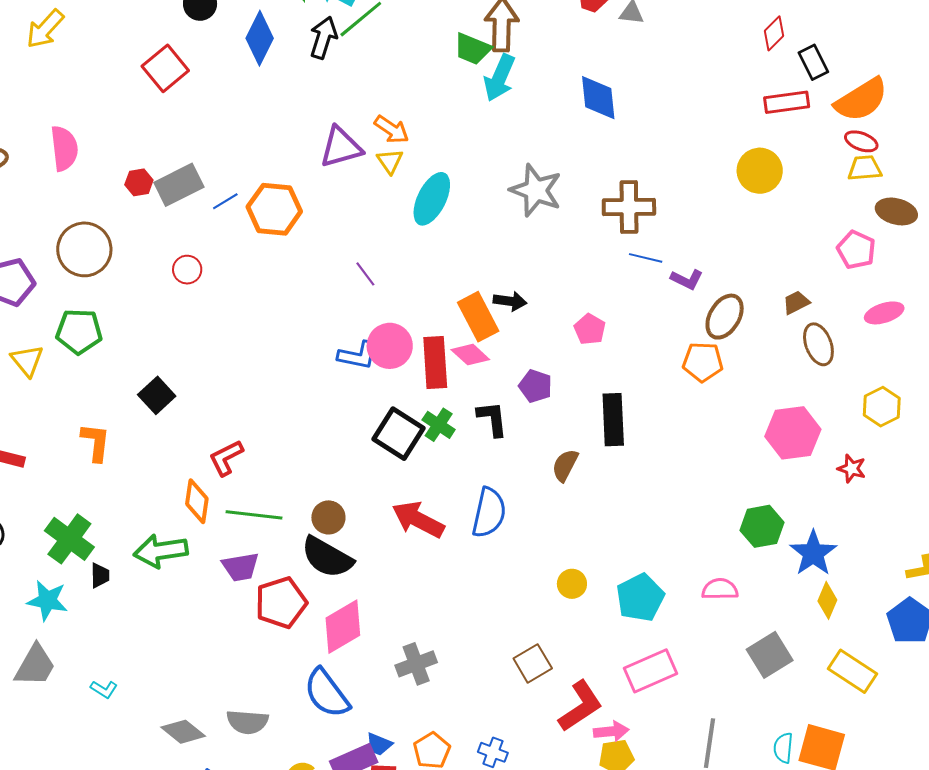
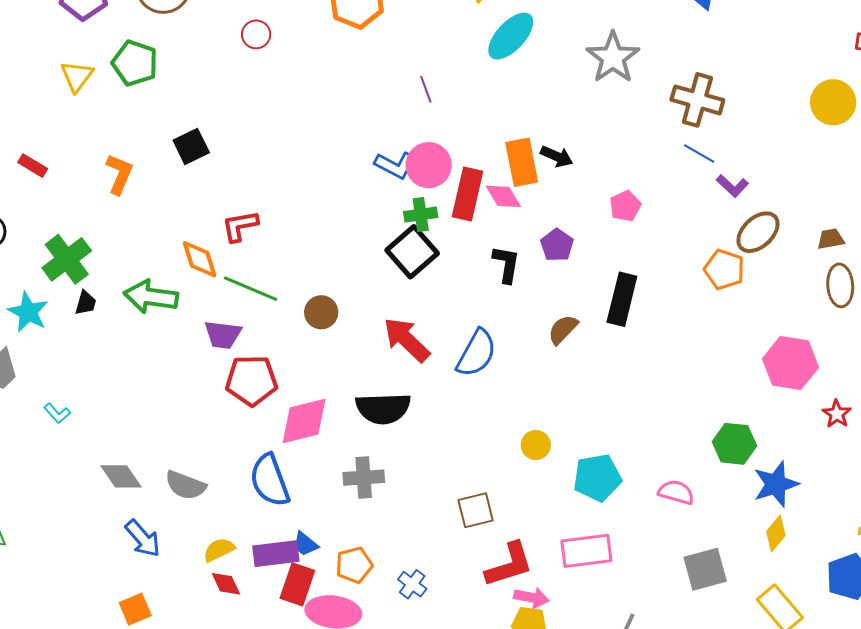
green cross: (439, 425) -> (421, 215), moved, turned 32
orange diamond: (197, 501) -> (200, 259), turned -42
black semicircle: (327, 557) -> (383, 408), moved, turned -48

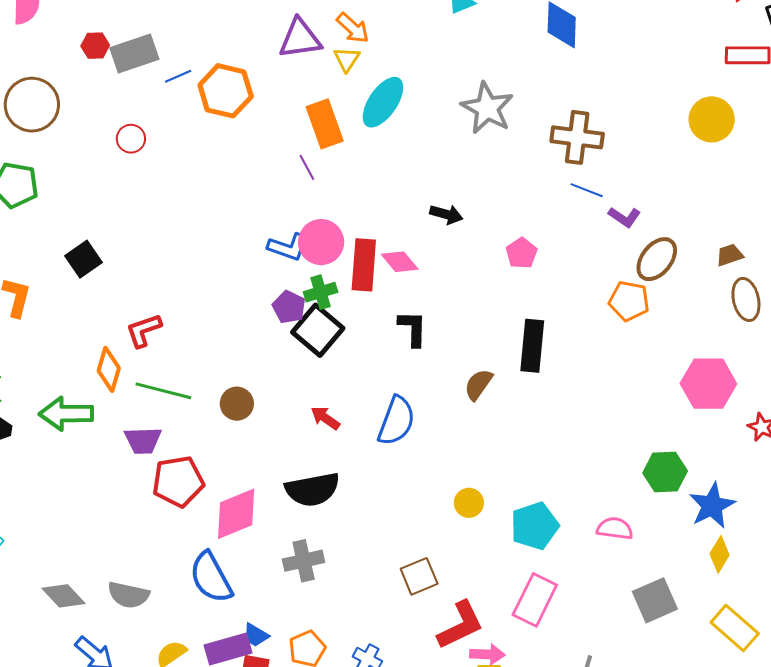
orange rectangle: (522, 162) -> (325, 124), moved
purple pentagon: (557, 245) -> (289, 307), moved
orange diamond: (200, 259) -> (109, 369), turned 42
red arrow: (407, 340) -> (325, 418), size x0.6
pink rectangle: (586, 551) -> (535, 600), turned -48

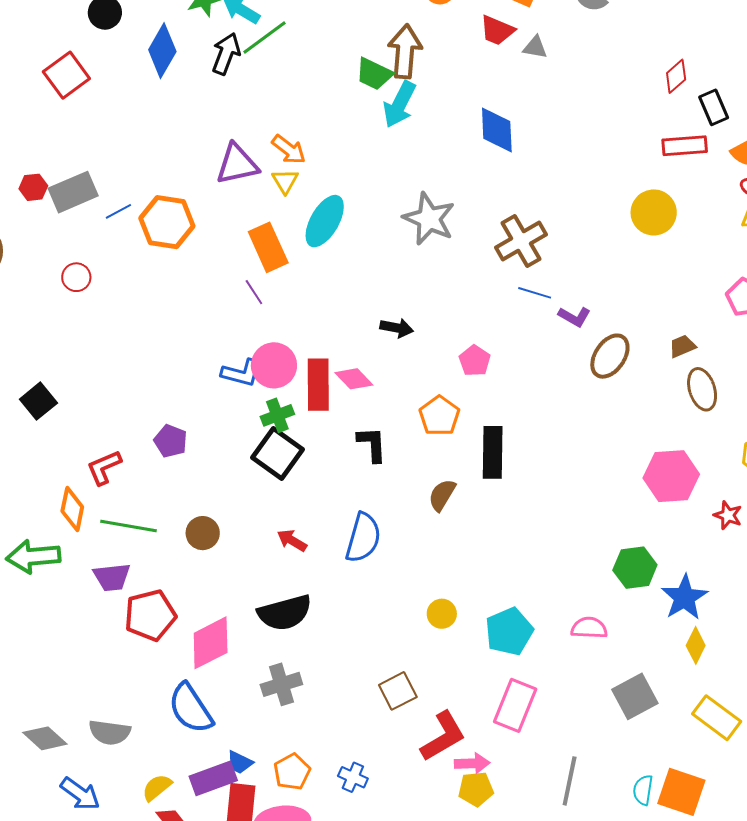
brown cross: (577, 137) -> (521, 241), turned -33
orange pentagon: (629, 301) -> (439, 416), moved, turned 30
purple pentagon: (289, 307) -> (171, 441), moved

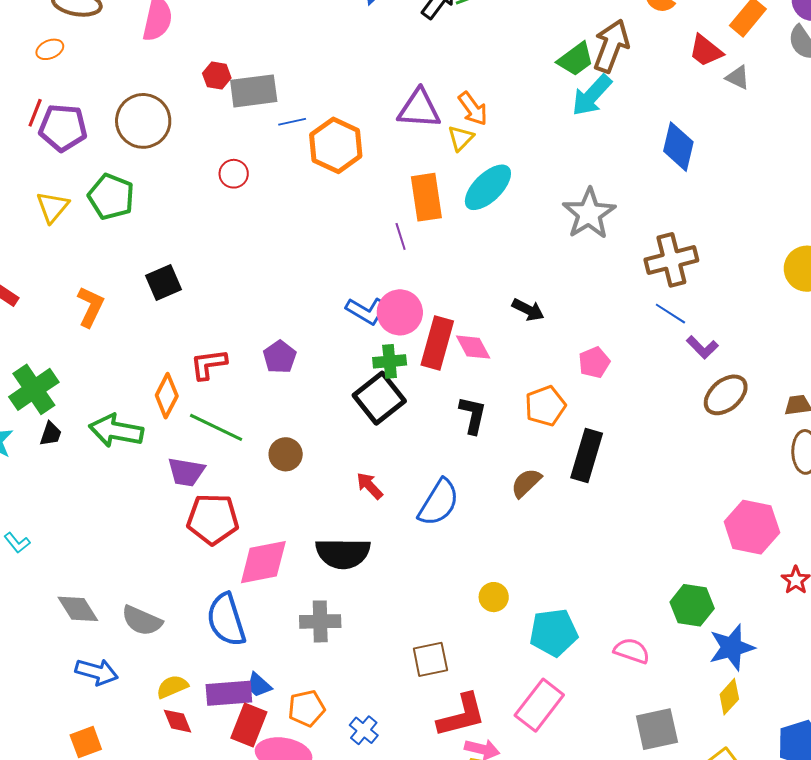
green trapezoid: (374, 74) -> (576, 59), turned -78
blue arrow: (80, 794) -> (97, 672), turned -36

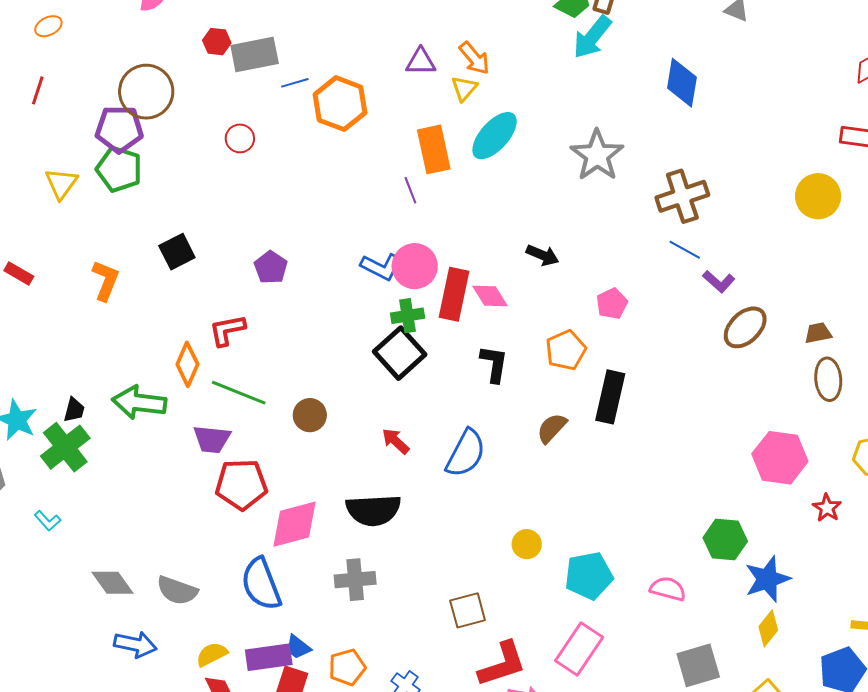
purple triangle: (419, 109) -> (421, 62), size x0.7
purple pentagon: (63, 128) -> (119, 129), moved
purple pentagon: (280, 357) -> (271, 267), moved
green cross: (34, 389) -> (65, 447), moved

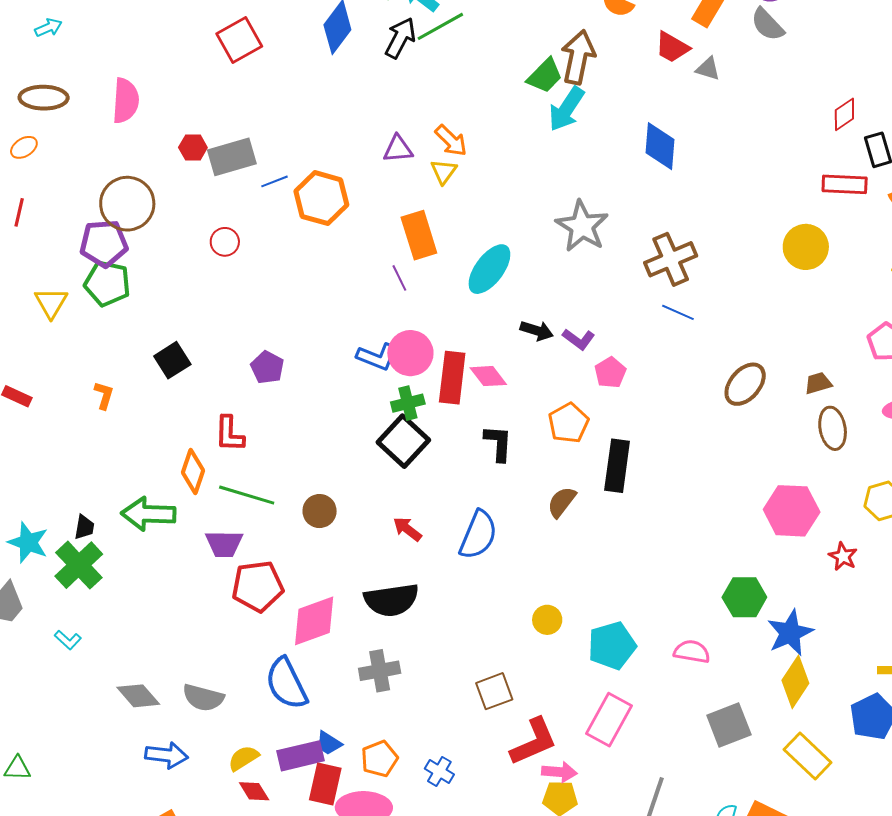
cyan ellipse: (495, 136) -> (489, 269), moved
orange L-shape: (106, 280) -> (104, 395), size x0.7
purple L-shape: (719, 281) -> (579, 339), moved
red L-shape: (227, 330) -> (229, 434), turned -72
yellow diamond: (768, 628) -> (795, 682), size x1.4

